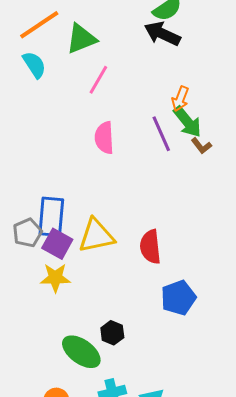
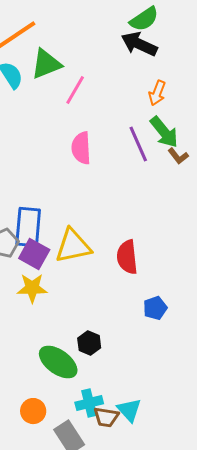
green triangle: (81, 39) -> (46, 64), moved
orange arrow: (180, 99) -> (157, 93), moved
blue pentagon: (178, 298) -> (155, 308), size x0.7

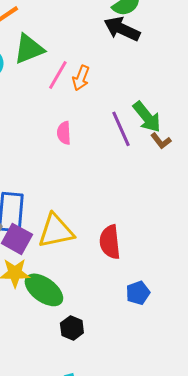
orange arrow: (157, 93) -> (81, 78), moved
pink semicircle: (81, 148) -> (64, 133), size x0.7
green ellipse: (58, 362) -> (44, 290), moved

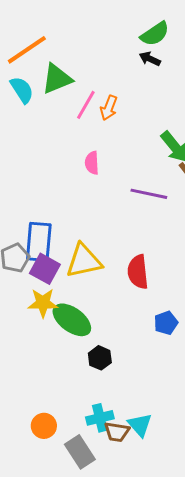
black arrow: (122, 29) -> (150, 59), size x0.6
purple line: (121, 129) -> (149, 194), moved, turned -54

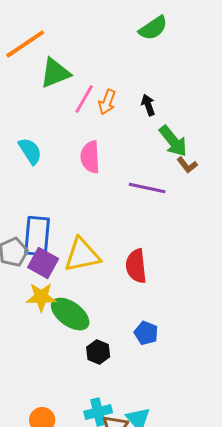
black arrow: (150, 59) -> (148, 105), moved, turned 45
cyan semicircle: (22, 90) -> (30, 151), moved
pink semicircle: (92, 163) -> (90, 157), size x1.4
blue pentagon: (166, 323) -> (146, 333), moved, turned -30

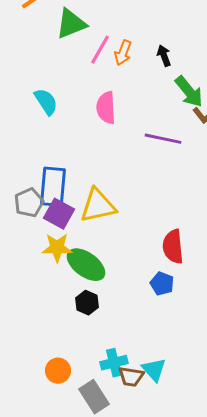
red semicircle: (136, 266) -> (173, 247), moved
black hexagon: (98, 352) -> (87, 303), moved

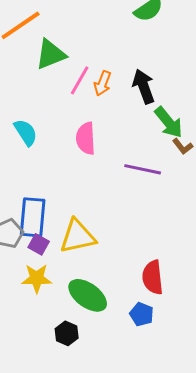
black arrow: (164, 56) -> (144, 86), size x1.6
purple square: (59, 214) -> (39, 244), size x0.7
green ellipse: (86, 265) -> (88, 295), moved

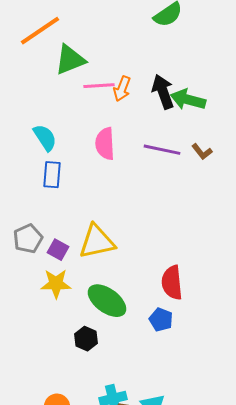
pink line: (80, 80) -> (99, 86), turned 56
green arrow: (169, 122) -> (188, 100), moved, turned 144
purple line: (143, 169) -> (162, 150), moved
blue rectangle: (33, 217) -> (52, 175), moved, size x0.7

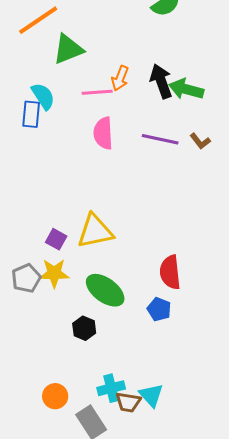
pink line: (99, 86) -> (97, 92), moved
cyan semicircle: (45, 138) -> (43, 96), moved
blue rectangle: (52, 175) -> (31, 114), moved
gray pentagon: (28, 239) -> (26, 278), moved

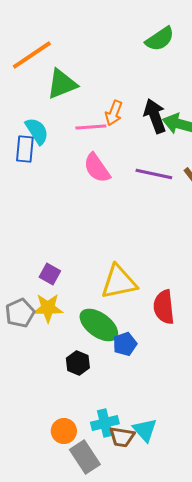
pink semicircle: (103, 133) -> (97, 168), turned -32
yellow triangle: (95, 231) -> (119, 282), moved
blue pentagon: (159, 309) -> (125, 344), moved, turned 30
orange circle: (55, 396) -> (64, 431), moved

